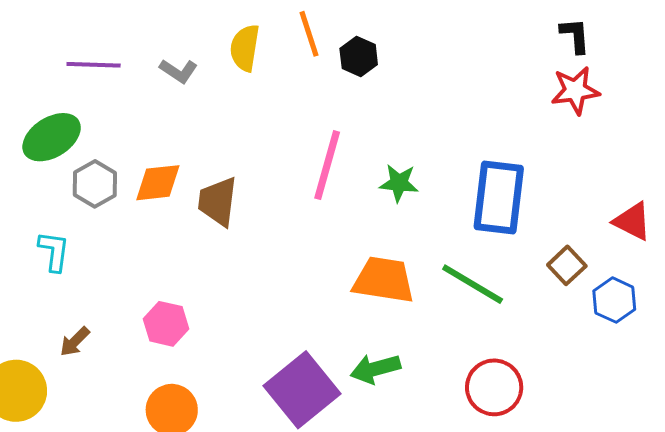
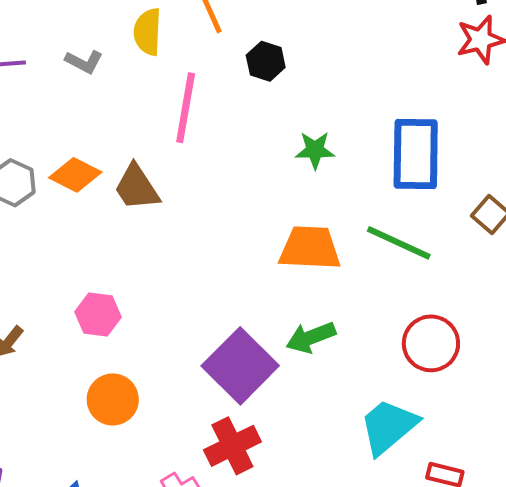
black hexagon: (359, 56) -> (266, 61), moved
pink line: (327, 165) -> (186, 108), moved
orange diamond: (158, 183) -> (75, 175), turned 39
brown trapezoid: (218, 202) -> (137, 187), turned -34

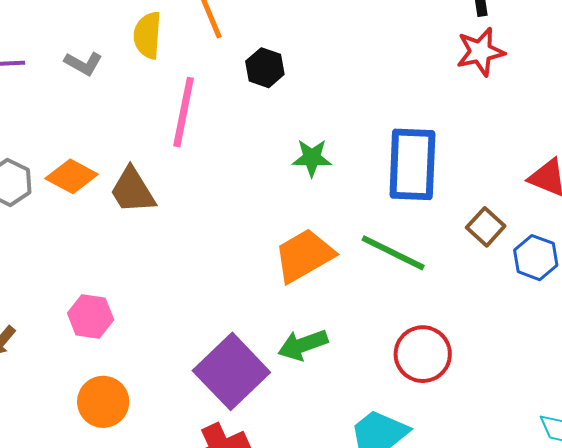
orange trapezoid: (310, 248) -> (304, 256), turned -34

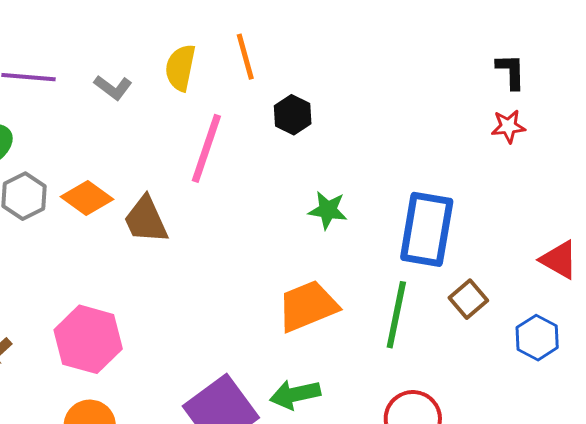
red star: (480, 52) -> (508, 126), size x0.7
brown square: (486, 227) -> (468, 299), moved
green line: (393, 253) -> (396, 315), turned 68
pink hexagon: (91, 316) -> (88, 339), size x1.5

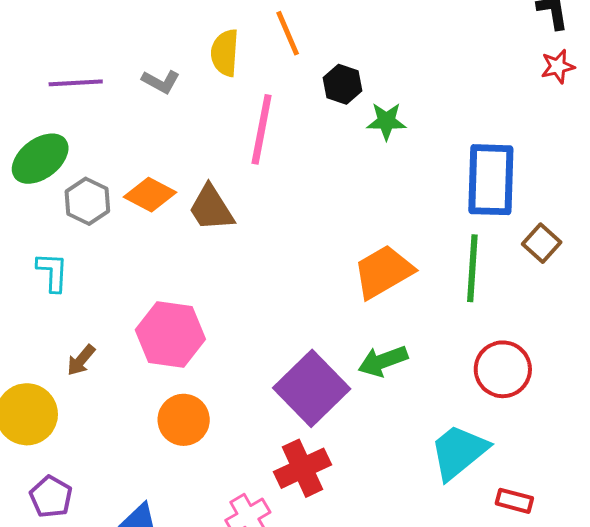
green star: (328, 210) -> (386, 121), moved

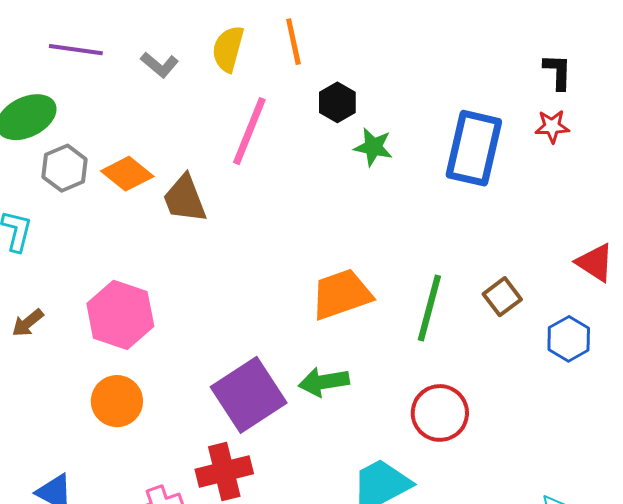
blue rectangle: (491, 180) -> (474, 148), moved

